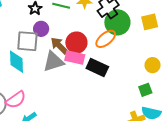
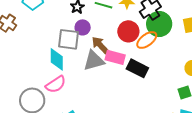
red circle: (76, 43) -> (128, 31), moved
pink semicircle: (16, 100) -> (56, 84), moved

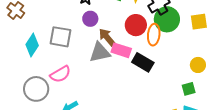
gray square: (69, 39) -> (61, 37), moved
orange ellipse: (147, 40) -> (154, 35), turned -50
cyan diamond: (57, 59) -> (32, 45), moved, turned 30

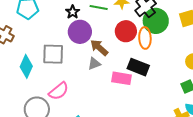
purple circle: (90, 19) -> (80, 32), size x1.5
pink rectangle: (121, 50) -> (121, 78), moved
gray triangle: (100, 52) -> (94, 64), size x0.6

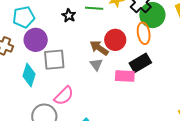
red circle: (126, 31) -> (115, 40), moved
purple circle: (80, 32) -> (36, 40), moved
gray triangle: (94, 64) -> (96, 64), turned -40
black rectangle: (138, 67) -> (140, 63), turned -45

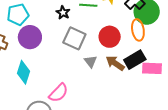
brown arrow: (99, 48) -> (115, 63), moved
gray square: (54, 60) -> (74, 38), moved, turned 30
pink rectangle: (125, 76) -> (152, 68), moved

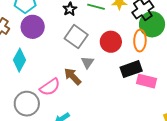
brown arrow: (115, 63) -> (73, 76), moved

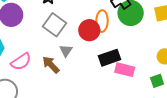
orange ellipse: (140, 41) -> (102, 21), moved
pink semicircle: (50, 87) -> (21, 62), moved

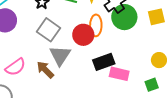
gray triangle: (66, 51) -> (60, 56), size x1.6

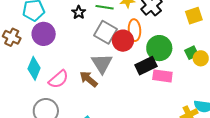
green circle: (124, 17) -> (159, 48), moved
gray square: (48, 30) -> (106, 32), moved
green square: (152, 85) -> (191, 53), moved

